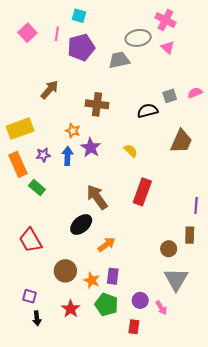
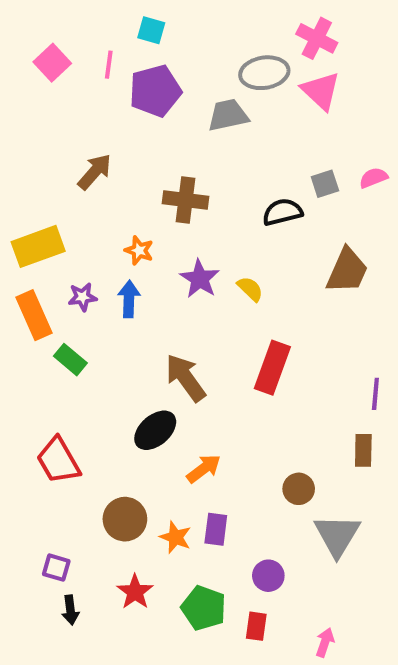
pink triangle: (168, 47) -> (321, 91), size x1.5
purple star: (91, 148) -> (200, 279), moved
brown circle: (169, 249) -> (299, 489), moved
green pentagon: (106, 305) -> (204, 608), moved
pink arrow: (161, 308) -> (325, 642), moved, turned -128

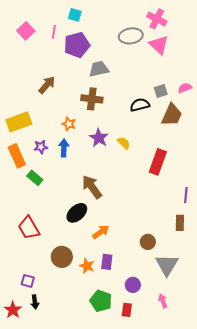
gray trapezoid: (228, 115) -> (99, 69), moved
brown trapezoid: (347, 271) -> (172, 115), moved
red rectangle: (272, 368) -> (158, 162), moved
red star: (135, 592) -> (13, 310), moved
pink arrow: (325, 642) -> (163, 301), moved, turned -40

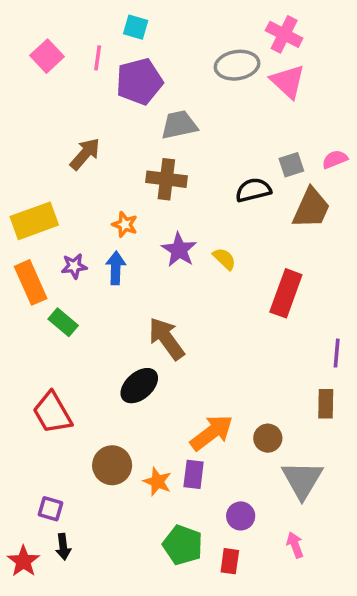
orange arrow: (101, 232) -> (212, 433), moved, size x1.4

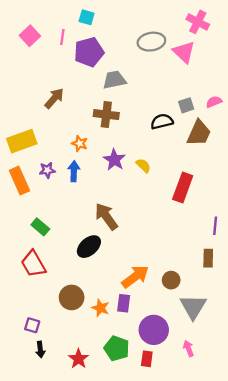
pink cross: (284, 34) -> (198, 22), moved
green rectangle: (63, 322) -> (40, 227), moved
purple circle: (241, 516) -> (154, 330), size x1.6
red star: (23, 561) -> (78, 359), moved

